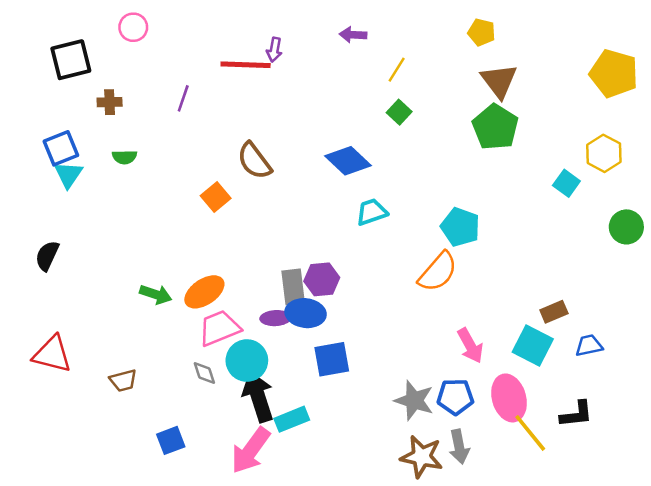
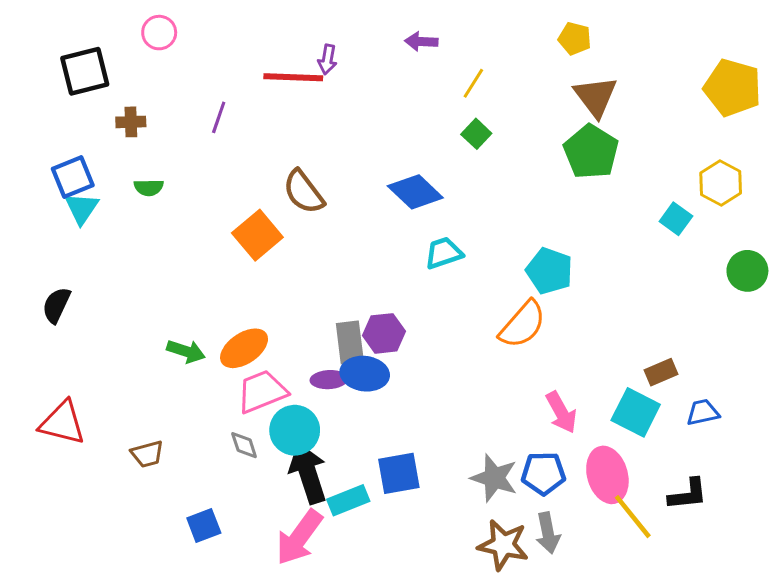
orange square: (216, 197) -> (257, 235), size x1.4
blue square: (332, 359) -> (399, 473), moved

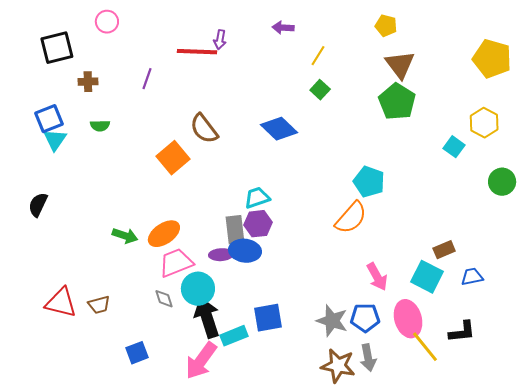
cyan trapezoid: (444, 253) -> (257, 198), moved
red triangle: (62, 423) -> (61, 303), moved

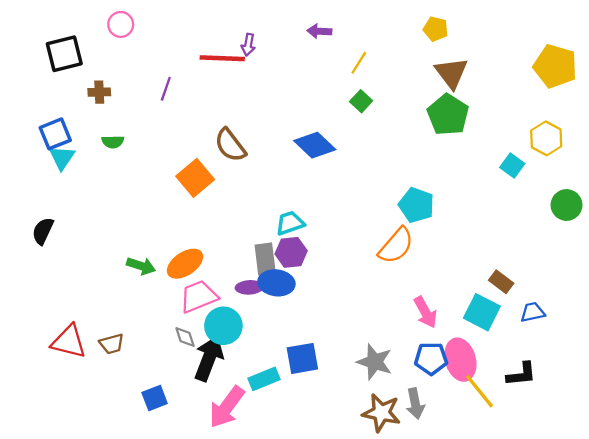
brown rectangle: (444, 250) -> (501, 282), turned 60
black arrow: (207, 318) -> (209, 358), moved, turned 39
blue pentagon: (365, 318) -> (431, 358), moved

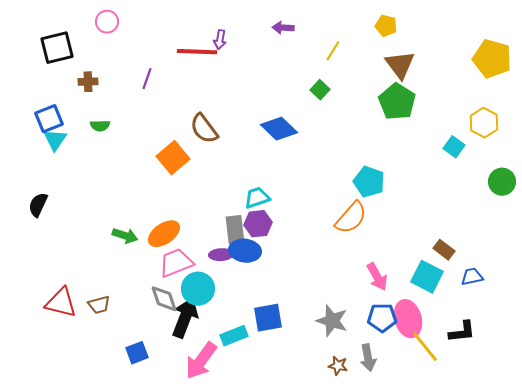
yellow line: (359, 63) -> (333, 51), moved
gray diamond: (185, 337) -> (164, 299), size x1.4
brown star: (381, 413) -> (338, 366), size x0.6

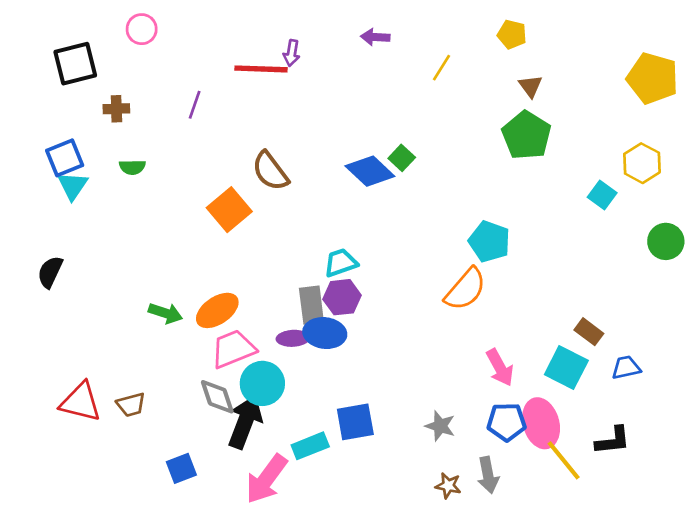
brown triangle: (400, 65) -> (530, 86), size x0.6
green square: (320, 90) -> (402, 158), moved
gray star: (332, 321) -> (440, 426), size x0.7

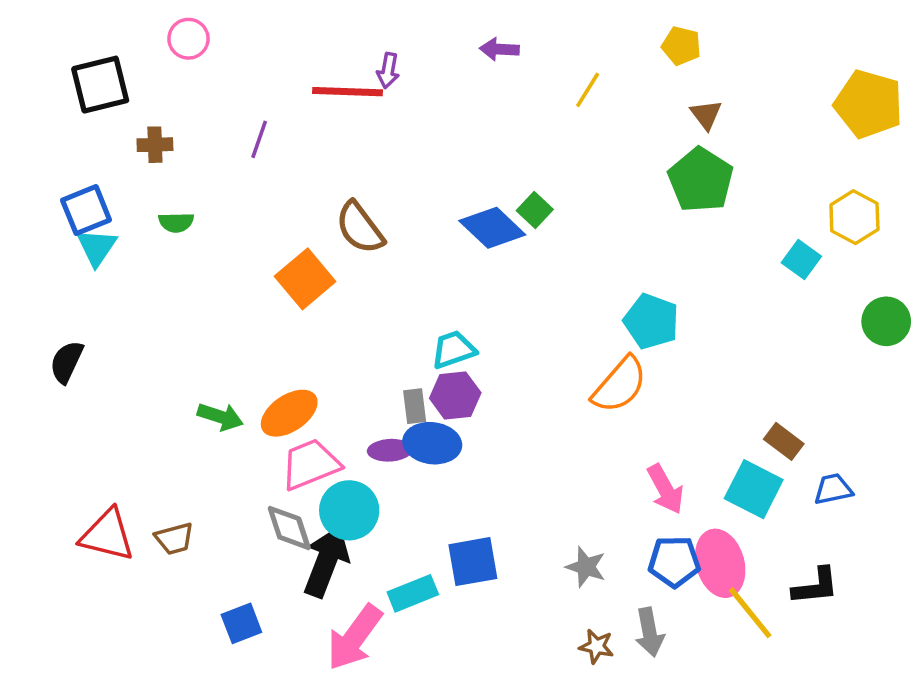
gray rectangle: (311, 305) -> (415, 406), size x0.7

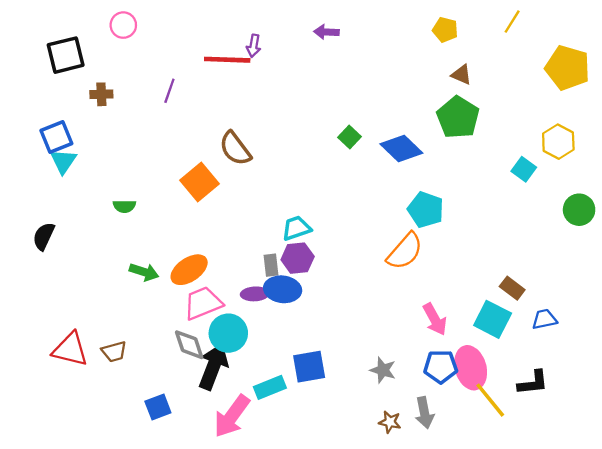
yellow line: (588, 90) -> (512, 22), moved
brown triangle: (706, 115) -> (461, 75), turned -30
green semicircle: (176, 222) -> (124, 206), moved
blue diamond: (492, 228) -> (401, 149), moved

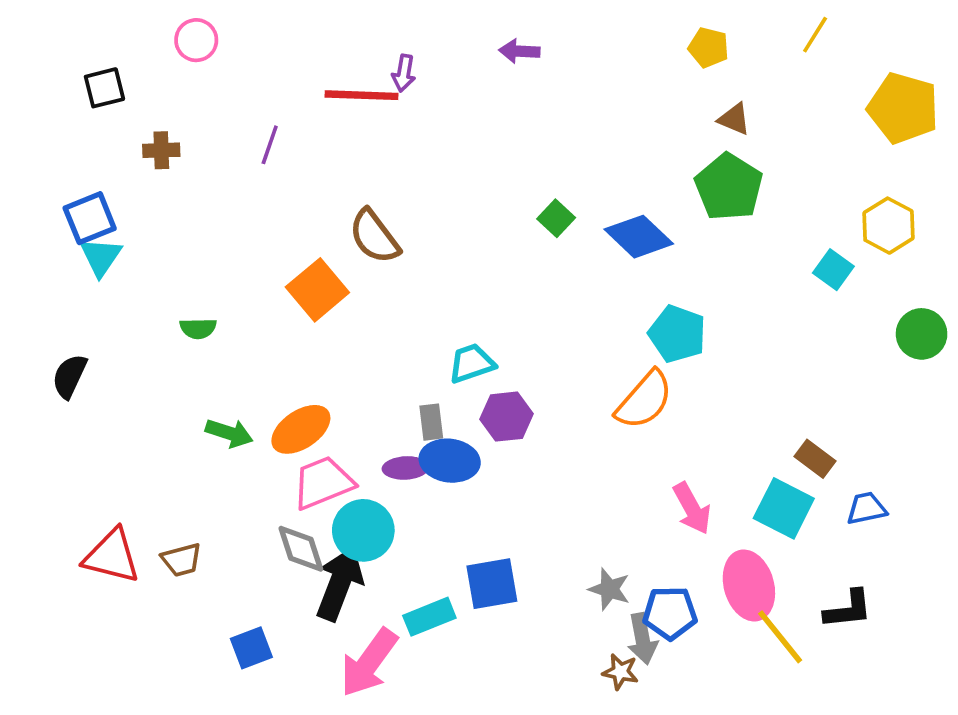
black square: (66, 55) -> (104, 88), size x0.7
purple hexagon: (298, 258) -> (507, 417), moved
blue pentagon: (441, 367) -> (670, 613), moved
gray arrow: (424, 413) -> (642, 639), moved

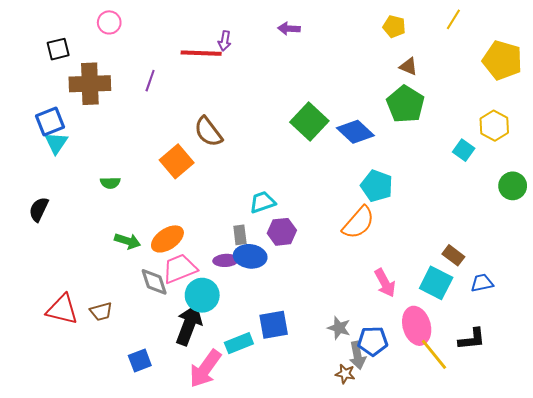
brown cross: (161, 150) -> (90, 84), size x2.0
green square: (556, 218) -> (309, 122), size x1.8
gray diamond: (301, 549) -> (154, 282), moved

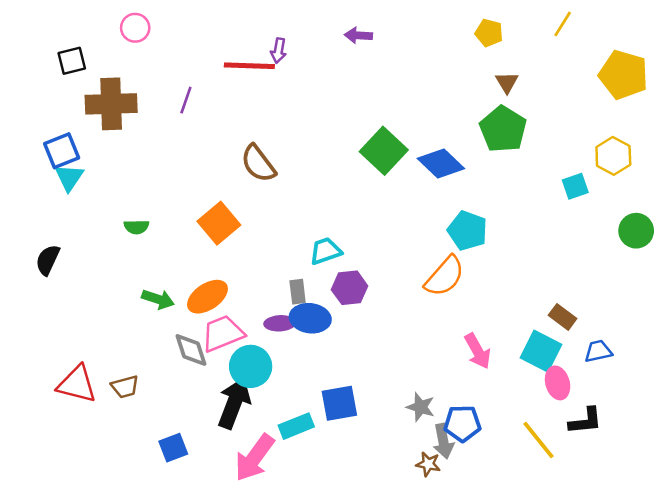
brown triangle: (408, 66) -> (507, 82), turned 36
cyan square: (464, 150) -> (575, 186), turned 35
orange square: (177, 161) -> (219, 223), moved
pink ellipse: (417, 326) -> (558, 383), moved, size x0.7

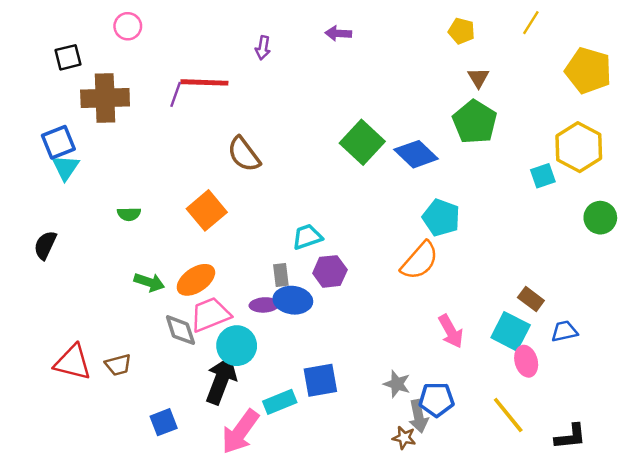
red line: (249, 66) -> (204, 82), moved
yellow hexagon: (613, 156) -> (579, 147), size x1.4
black L-shape: (585, 421) -> (570, 437), moved

